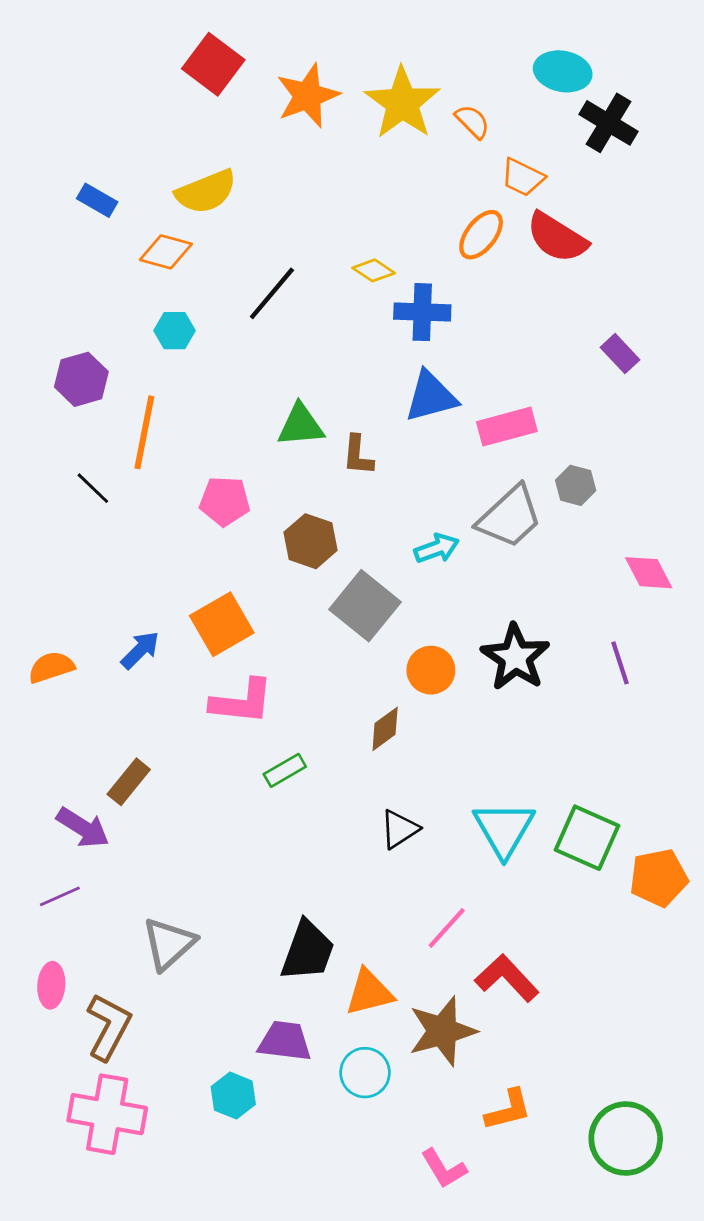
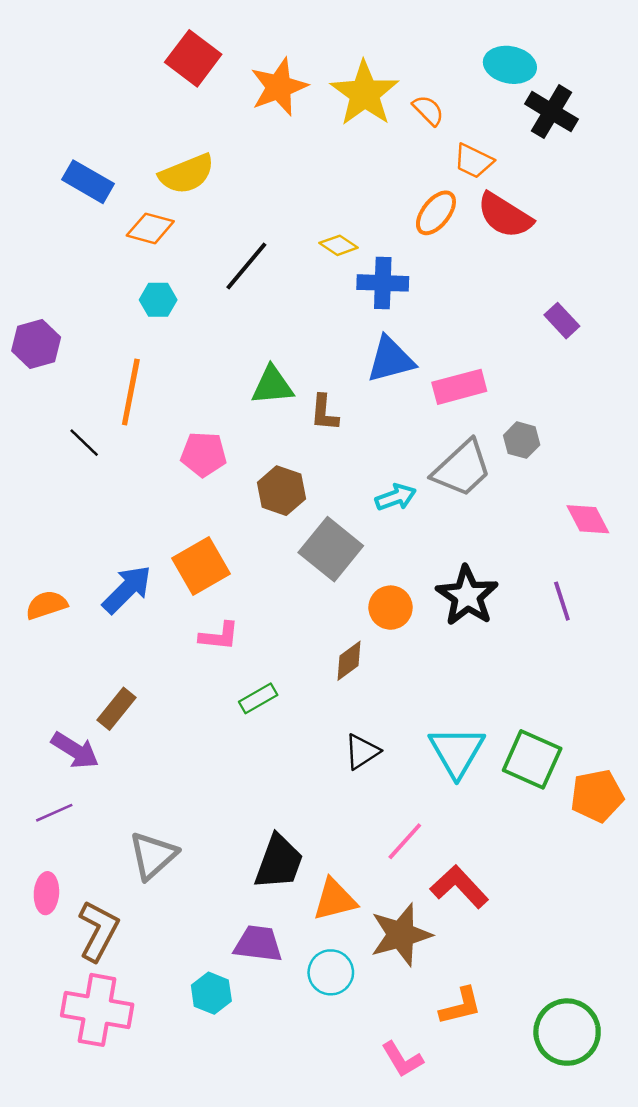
blue rectangle: (97, 200) -> (88, 182), size x1.4
purple hexagon: (81, 379) -> (36, 344), moved
blue arrow: (140, 650) -> (127, 589), size x1.4
pink L-shape: (242, 702) -> (219, 636), size x0.7

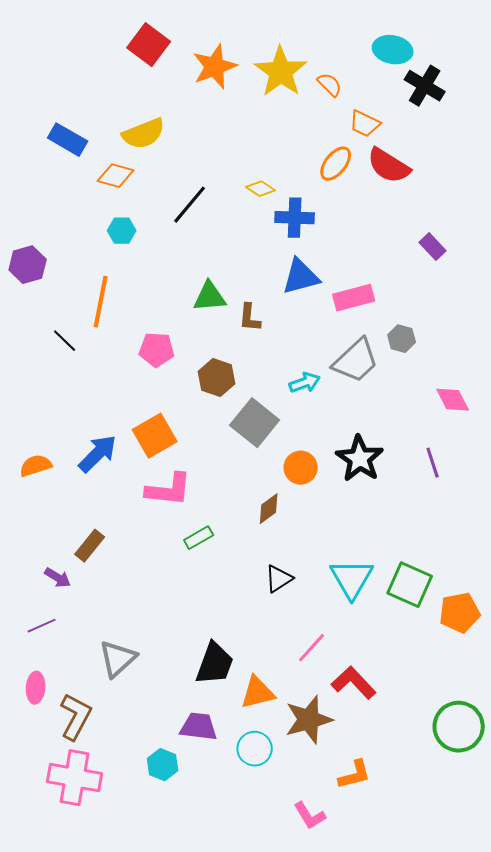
pink L-shape: (219, 636) -> (169, 490), size x1.5
purple arrow: (75, 750) -> (58, 578), size x0.7
green circle: (567, 1032) -> (459, 727), moved

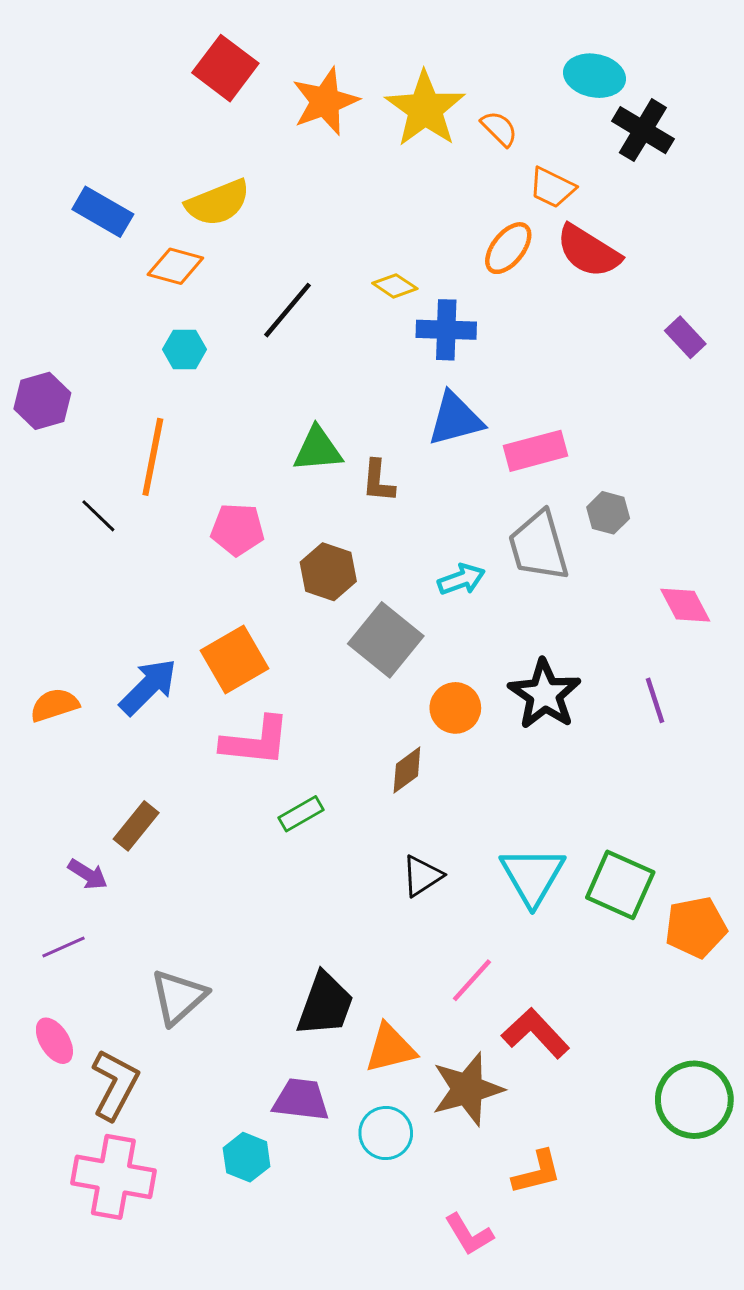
purple rectangle: (433, 247) -> (685, 337), moved
gray trapezoid: (356, 361) -> (539, 546), turned 117
pink ellipse: (36, 688) -> (54, 1041), turned -36

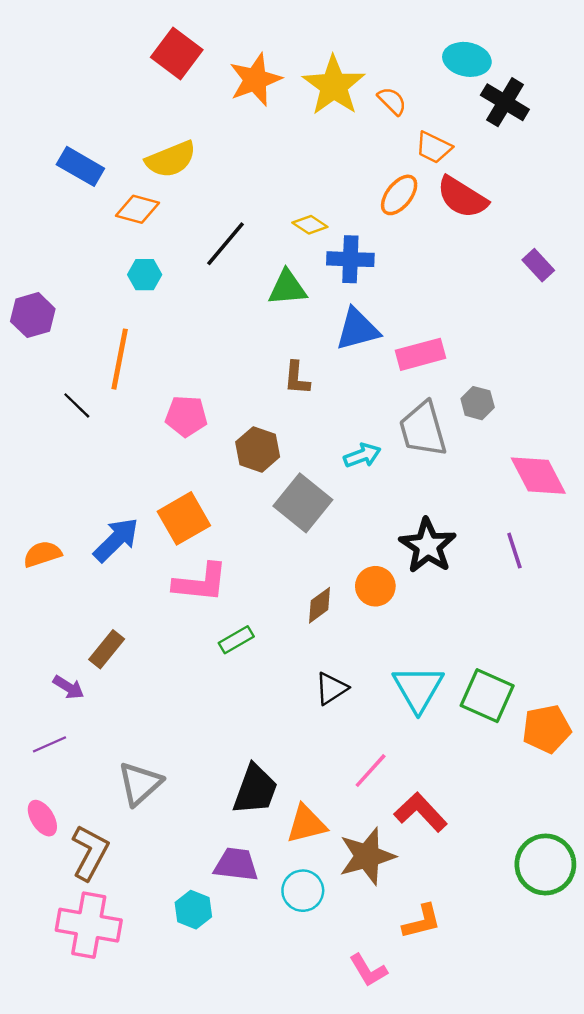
green triangle: (318, 449) -> (287, 288), moved
pink diamond: (685, 605) -> (538, 476), size x1.4
orange circle: (455, 708) -> (375, 586), moved

